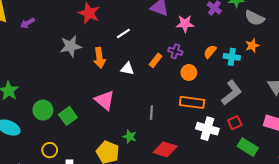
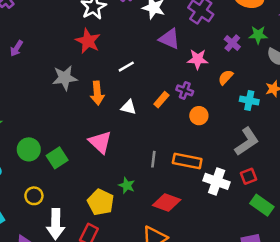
purple arrow: (27, 23) -> (16, 48), turned -32
orange semicircle: (210, 52) -> (226, 77), moved
orange rectangle: (192, 102) -> (187, 161), moved

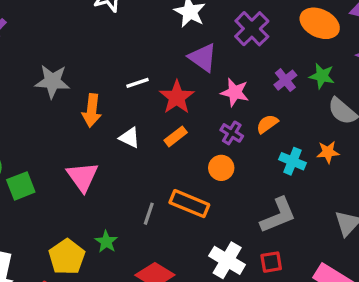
red star: (88, 41) -> (177, 97), moved
purple cross: (185, 90) -> (232, 133), moved
orange rectangle: (187, 161) -> (189, 204), moved

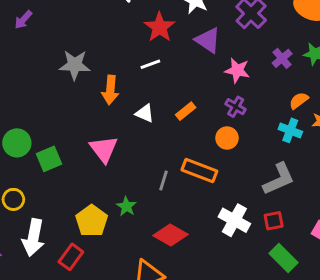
red star: (177, 97) -> (160, 27), moved
orange semicircle: (267, 124) -> (299, 101), moved

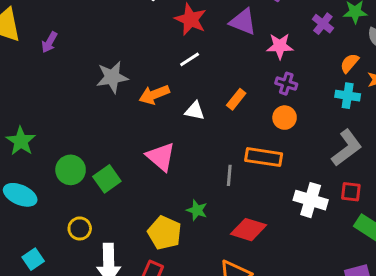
orange arrow: (110, 90) -> (154, 95), turned 76
red square: (274, 221) -> (351, 192), turned 30

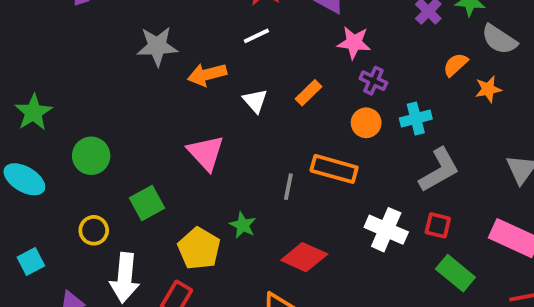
pink star: (280, 46) -> (354, 43), moved
cyan cross: (348, 96) -> (416, 119), moved, turned -30
white triangle: (195, 111) -> (255, 101), turned 30
green square: (107, 179) -> (147, 203), moved

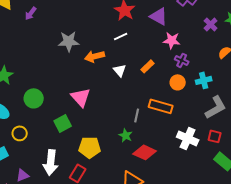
pink triangle: (206, 153) -> (81, 97), moved
green star: (243, 225) -> (126, 135), moved
yellow circle: (94, 230) -> (20, 133), moved
yellow pentagon: (199, 248) -> (90, 147), turned -30

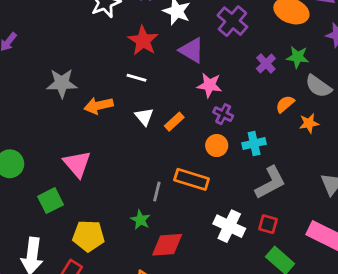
white line: (121, 36) -> (137, 78), turned 40
white triangle: (120, 70) -> (144, 117), moved
red diamond: (145, 152) -> (167, 245), turned -30

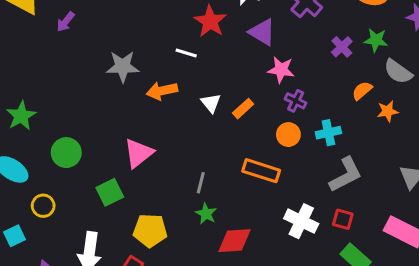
white line: (137, 78) -> (186, 53), moved
pink triangle: (77, 164) -> (139, 153), turned 32
gray line: (157, 191) -> (201, 183), moved

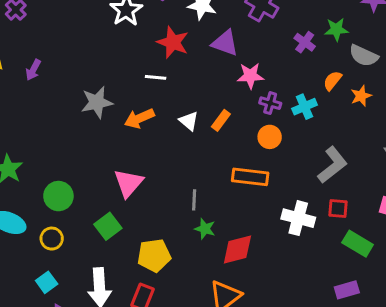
cyan cross: (328, 133) -> (305, 107), moved
yellow circle: (43, 206) -> (52, 239), moved
cyan square: (15, 236) -> (47, 282), moved

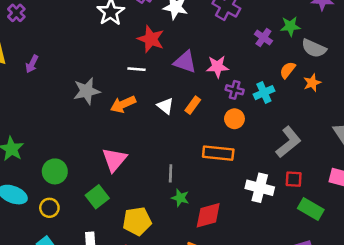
purple triangle: (225, 43) -> (185, 62), moved

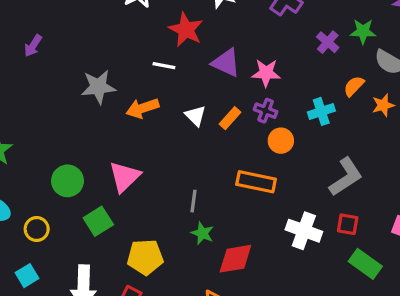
purple cross: (235, 90) -> (266, 111), moved
green circle: (55, 171) -> (68, 181), moved

